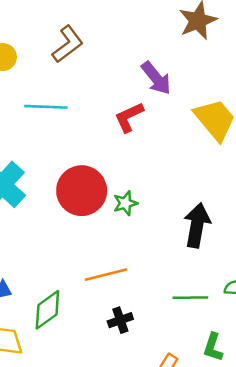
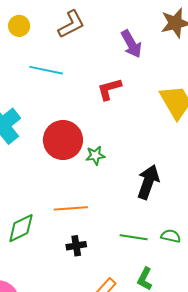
purple arrow: (156, 78) -> (131, 44), moved

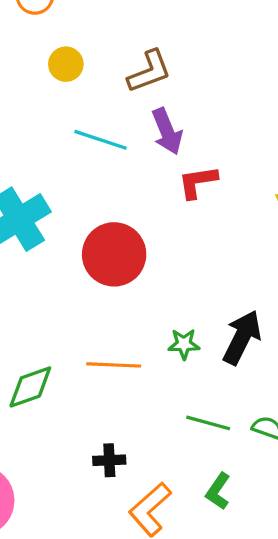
purple arrow: (131, 44) -> (167, 131), moved
green star: (95, 155) -> (184, 344), moved
black cross: (76, 246) -> (109, 460), moved

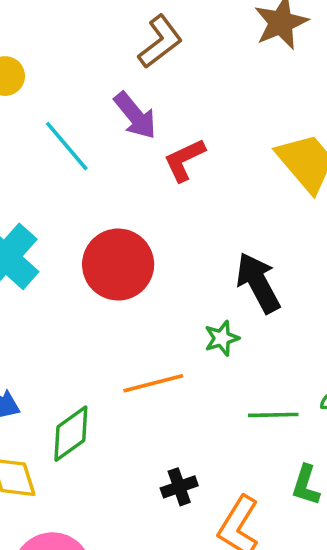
brown L-shape: (149, 71) -> (160, 42), moved
cyan line: (101, 140) -> (67, 146), turned 48
black arrow: (242, 337) -> (258, 283), moved, turned -38

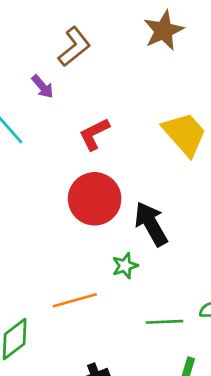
purple arrow: (135, 116) -> (43, 87), moved, size x0.7
red circle: (118, 265) -> (95, 199), moved

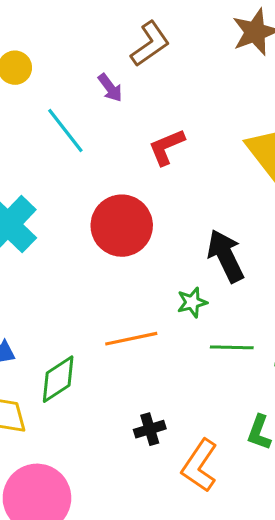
red circle: (95, 199) -> (122, 226), moved
green line: (164, 322) -> (232, 347), moved

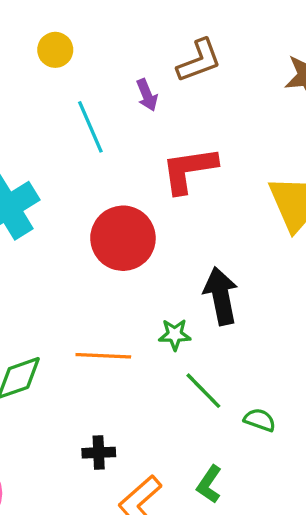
red L-shape: (167, 147) -> (189, 170), size x1.4
green line: (232, 347) -> (203, 391), turned 30

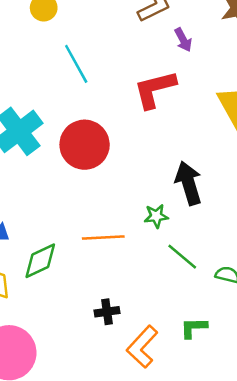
purple arrow: (147, 95) -> (183, 40), moved
red circle: (123, 238) -> (85, 145), moved
green L-shape: (209, 484) -> (194, 328), turned 60

